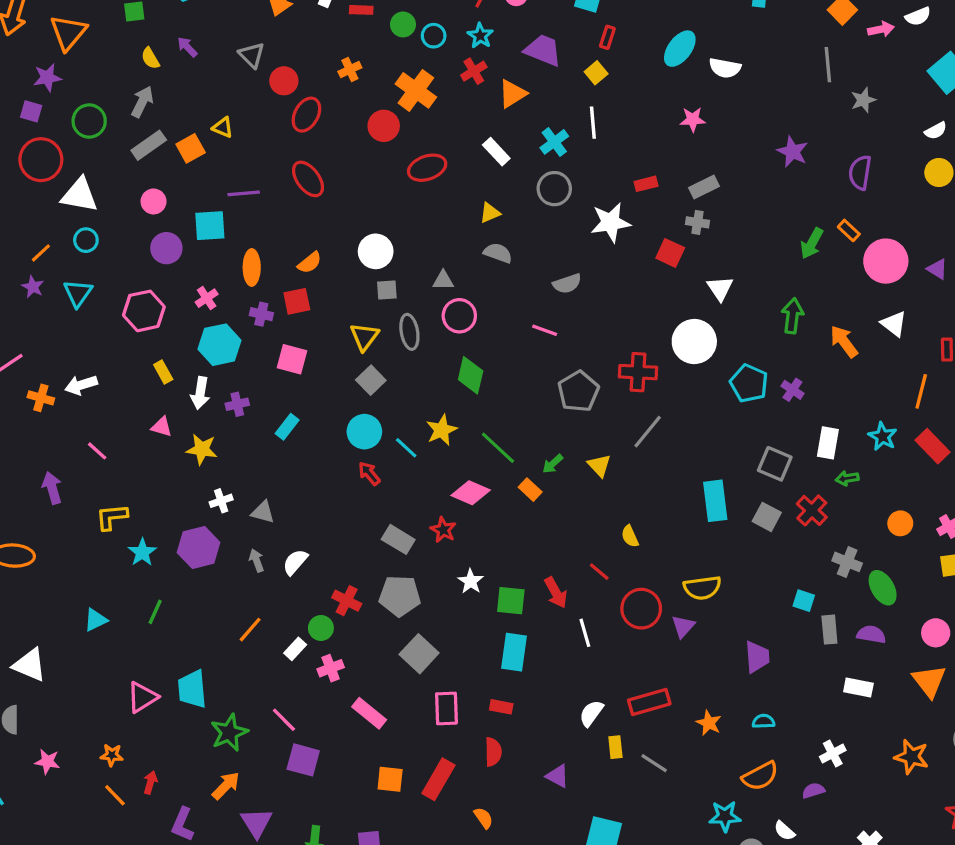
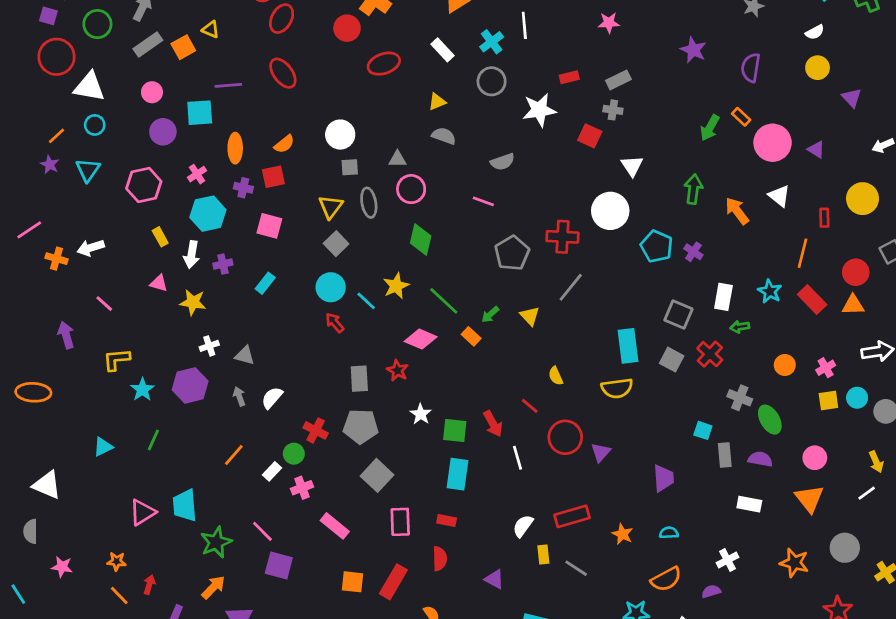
gray rectangle: (398, 539) -> (359, 379), turned 56
yellow semicircle: (702, 588) -> (617, 388), moved

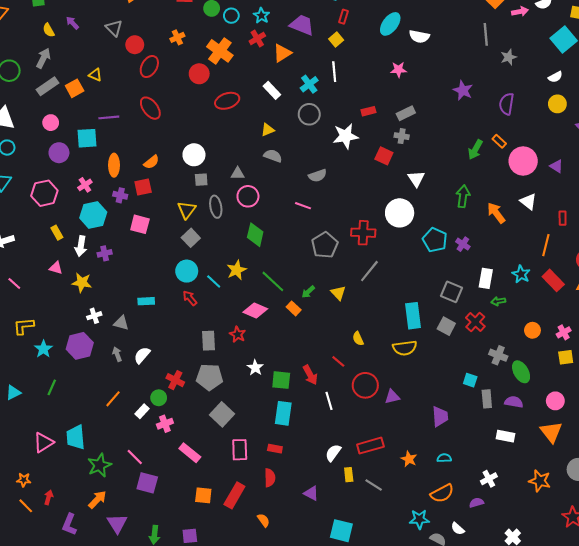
cyan rectangle: (265, 283) -> (146, 301), moved, turned 49
purple triangle: (601, 452) -> (392, 397), turned 35

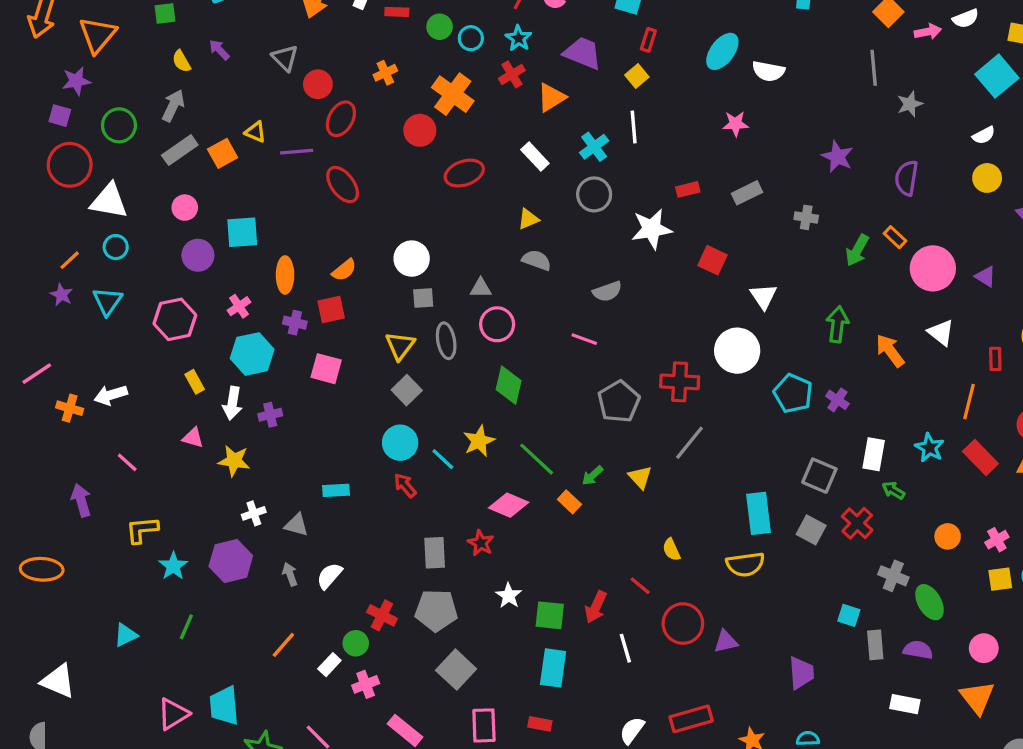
purple line: (109, 117) -> (297, 152), moved
gray cross: (402, 136) -> (806, 217), moved
green arrow: (498, 301) -> (893, 490), turned 40
red arrow: (310, 375) -> (596, 607), turned 54

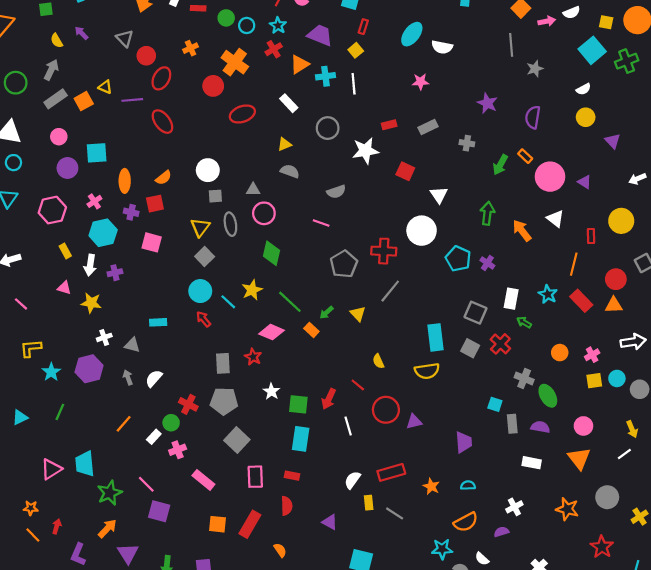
cyan cross: (594, 147) -> (325, 76), moved, turned 30

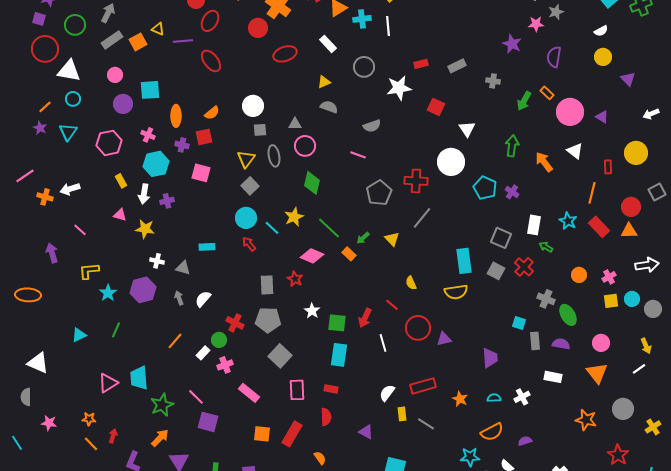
pink star: (420, 82) -> (536, 24), moved
pink cross: (94, 201) -> (148, 135), turned -32
white cross: (104, 337) -> (157, 261), turned 32
white cross: (514, 507) -> (522, 397), moved

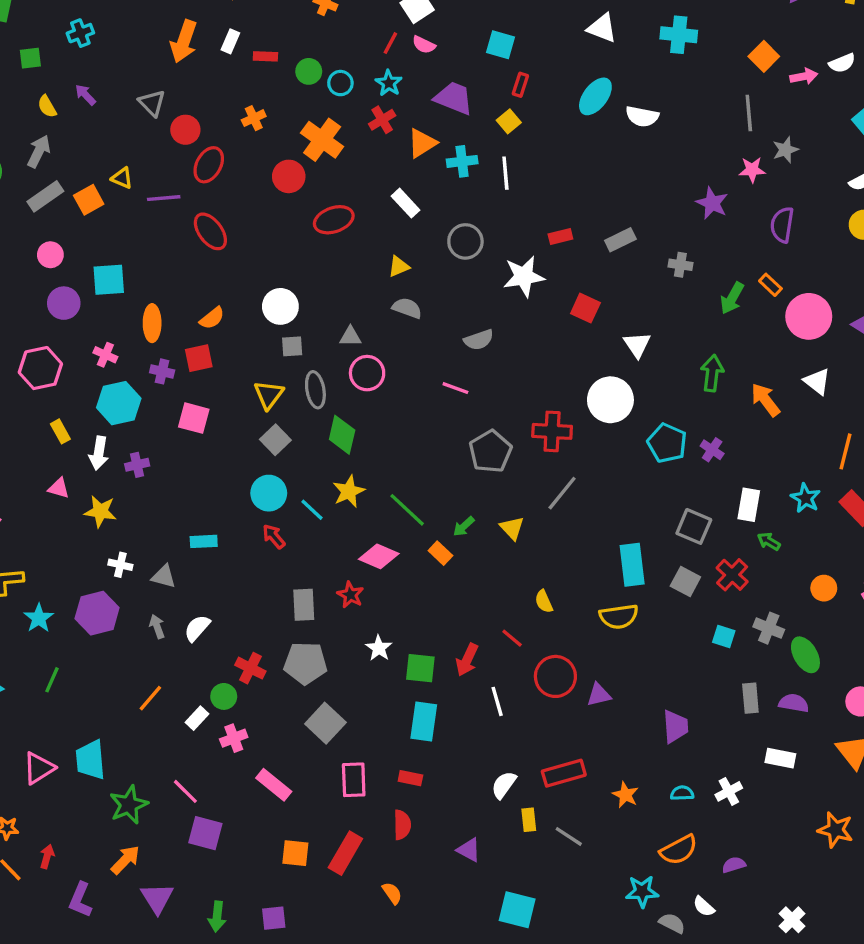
green diamond: (312, 183) -> (342, 435), moved
cyan square: (519, 323) -> (724, 636), moved

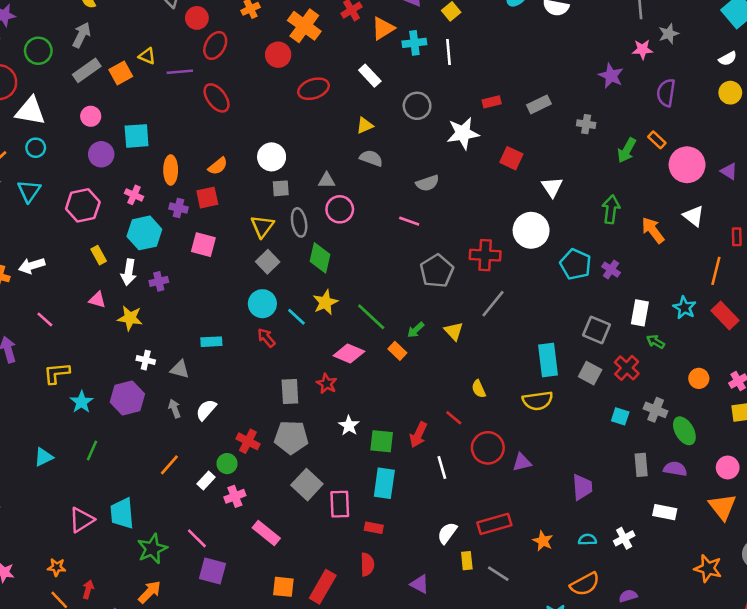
pink rectangle: (354, 780) -> (340, 504), moved

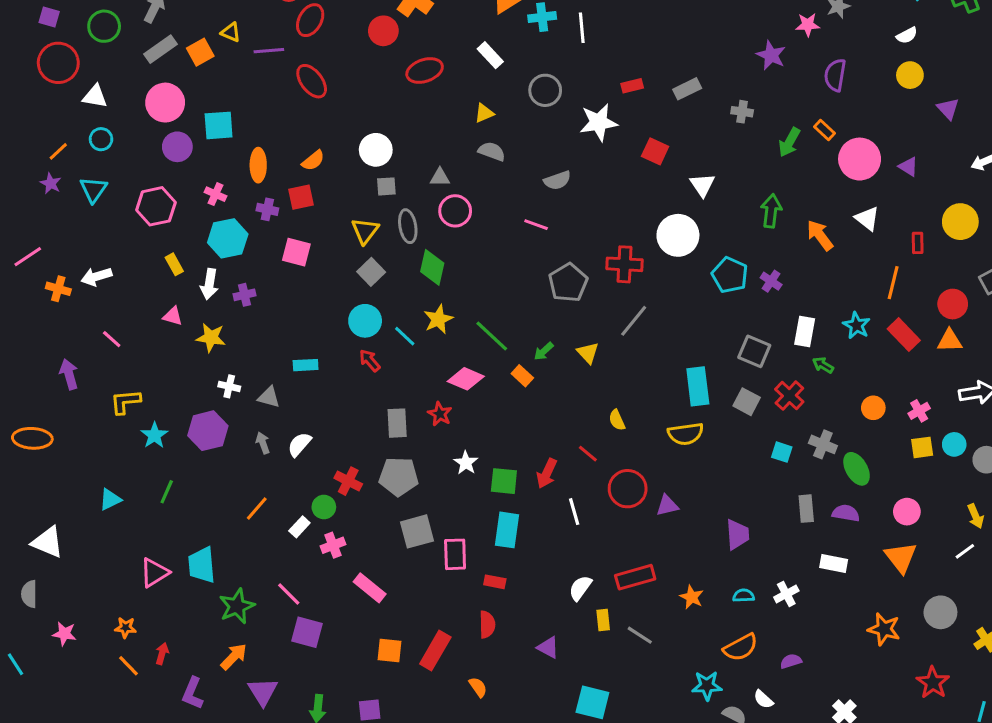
white triangle: (30, 111) -> (95, 96), size x0.7
pink circle: (91, 116) -> (165, 103), size x1.6
gray square: (307, 485) -> (417, 531), turned 32

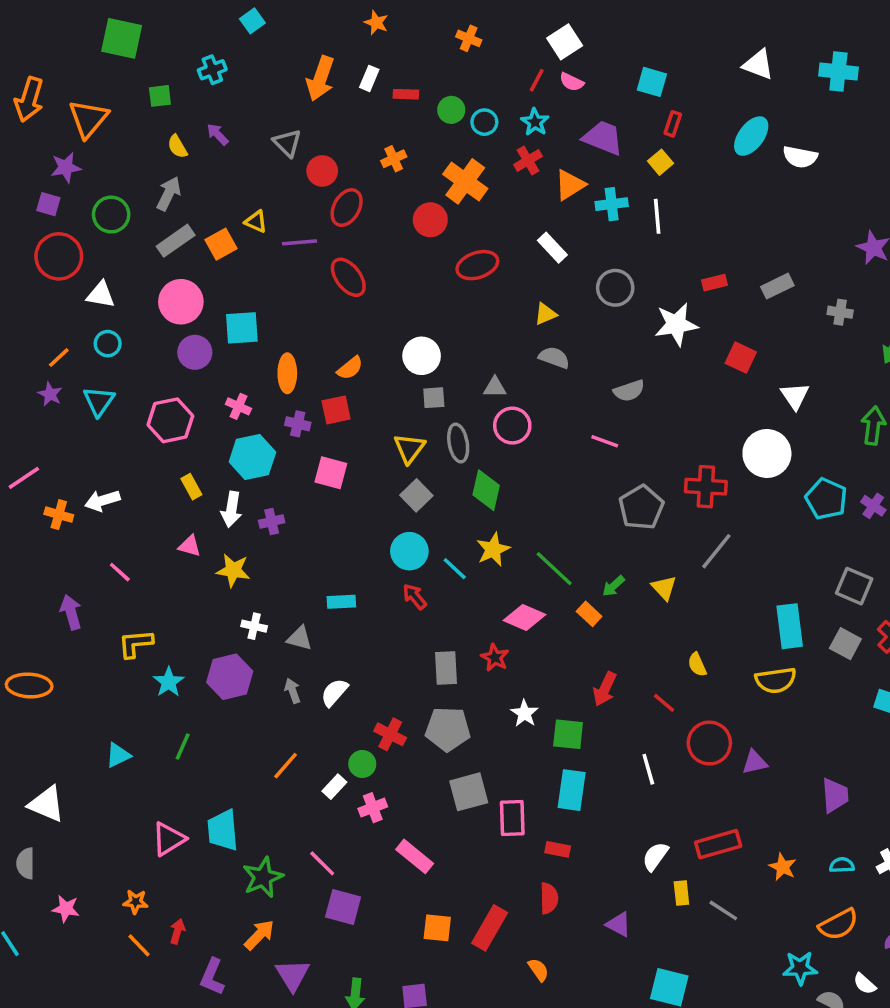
red arrow: (547, 473) -> (605, 689), moved

